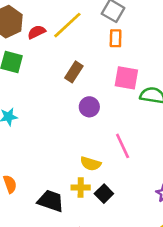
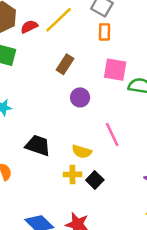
black trapezoid: (51, 201) -> (38, 145), moved

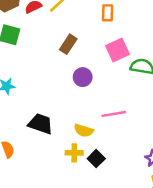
pink square: (115, 70) -> (118, 50), turned -35
pink line: (112, 134) -> (114, 114), turned -75

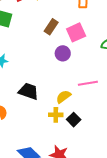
pink square: (118, 50) -> (76, 32), moved
yellow semicircle: (84, 130) -> (63, 97), turned 126

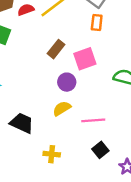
yellow semicircle: (63, 97) -> (62, 108), moved
black square: (74, 120) -> (100, 150), moved

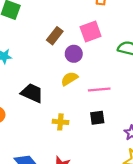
brown rectangle: (56, 49) -> (55, 36), moved
black square: (100, 150) -> (97, 118), moved, turned 32

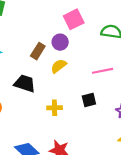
brown rectangle: (55, 36) -> (38, 51), moved
pink line: (99, 90) -> (103, 71), moved

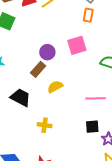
purple circle: (60, 42) -> (47, 52), moved
black square: (89, 100) -> (92, 127), moved

